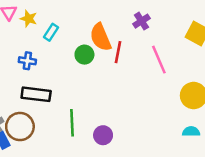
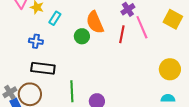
red line: (118, 52) -> (122, 34), moved
pink line: (159, 60) -> (142, 27), moved

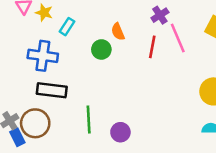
orange semicircle: (95, 22) -> (118, 32), size x0.6
blue cross: (36, 41) -> (43, 56), size x1.6

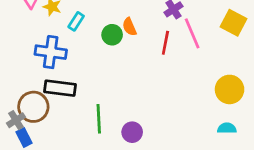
green circle: (101, 49) -> (112, 35), moved
brown circle: (35, 123) -> (33, 107), moved

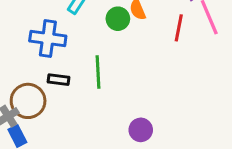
black rectangle: (60, 88) -> (58, 80), size x0.6
green line: (99, 119) -> (98, 72), moved

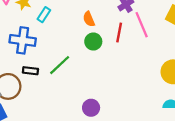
green circle: (118, 19) -> (93, 42), moved
green line: (98, 72) -> (60, 65), turned 50

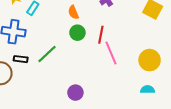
pink line: (142, 25) -> (111, 53), moved
red line: (119, 33) -> (101, 35), moved

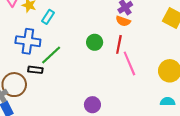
orange semicircle: (73, 12) -> (123, 21), moved, turned -48
green line: (47, 54) -> (51, 55), moved

